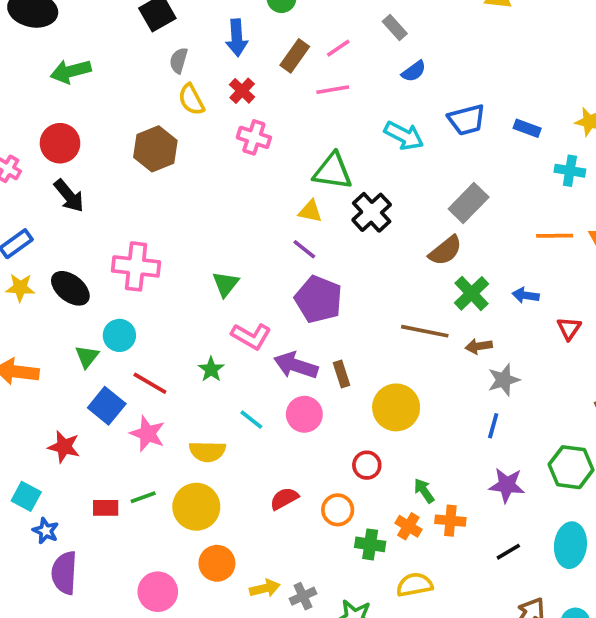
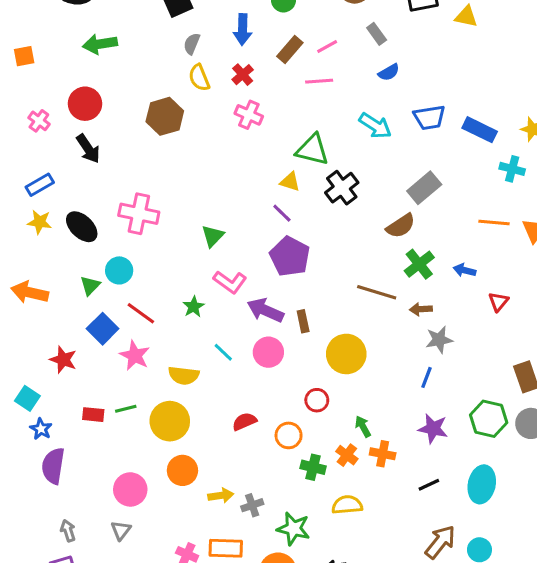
blue rectangle: (527, 128) -> (480, 130), size x1.5

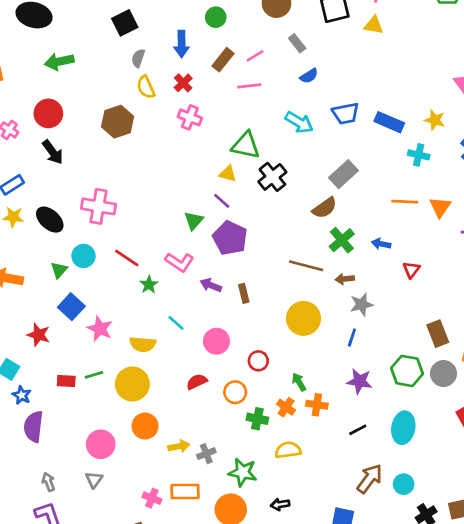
green triangle: (213, 236) -> (194, 221), moved
purple arrow: (265, 310) -> (211, 285), size x0.7
red line: (141, 313) -> (127, 258), moved
pink circle: (268, 352) -> (216, 341), moved
yellow circle: (346, 354) -> (303, 318), moved

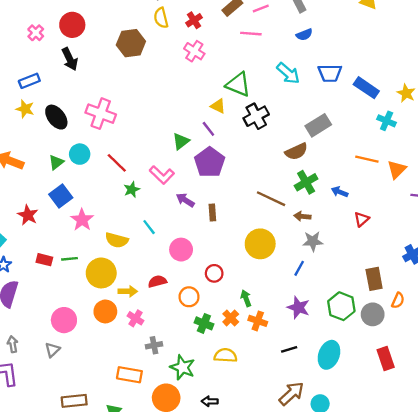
yellow arrow: (179, 446) -> (128, 291), moved
pink cross: (152, 498) -> (136, 318), moved

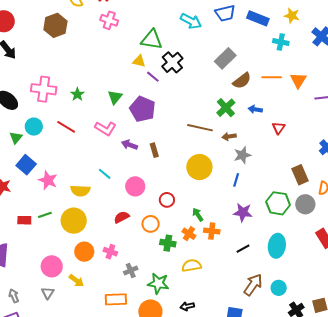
purple line: (208, 129) -> (153, 77), moved
brown semicircle: (296, 151) -> (242, 81), moved
green star: (132, 189) -> (77, 94), moved
yellow arrow: (128, 291) -> (76, 281), moved, turned 49

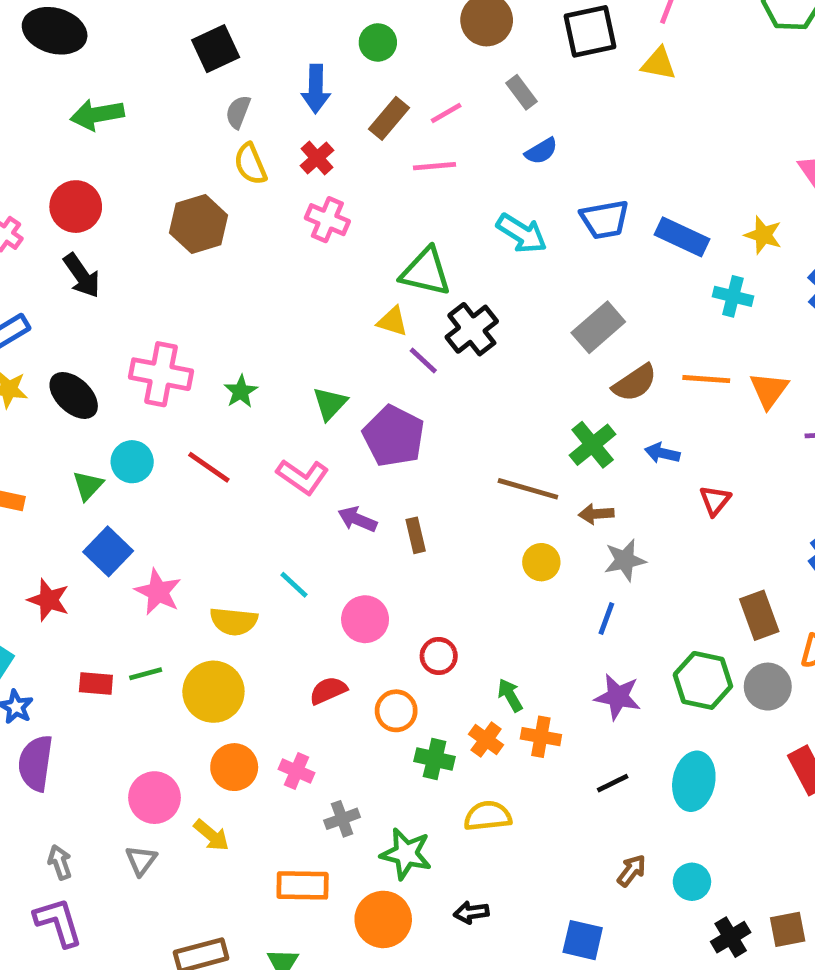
yellow circle: (199, 167) -> (541, 562), moved, size x0.6
brown arrow: (253, 285) -> (632, 871), size x0.6

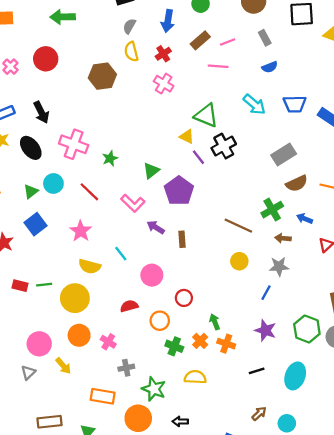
black arrow: (82, 276) -> (41, 112), moved
brown arrow: (596, 514) -> (283, 238), moved
pink star: (158, 592) -> (81, 231), moved

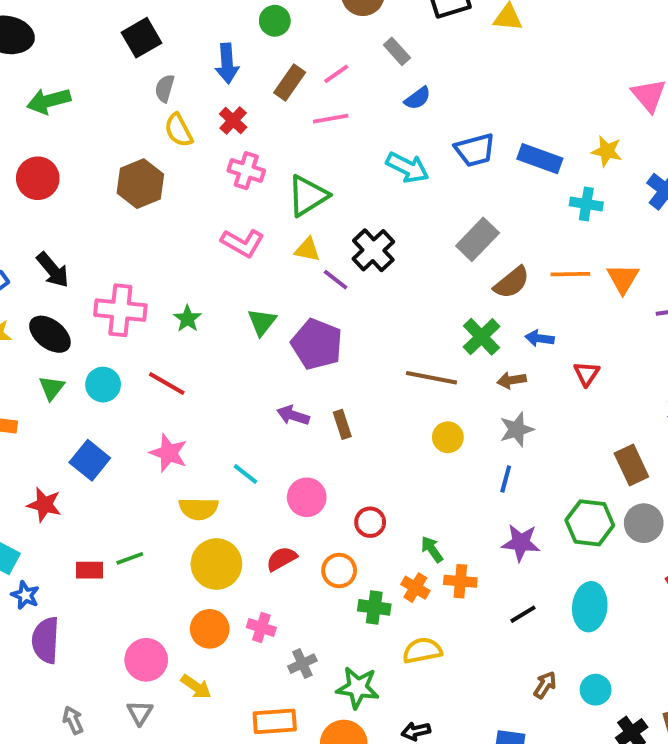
green triangle: (206, 116) -> (308, 196), moved, turned -40
green triangle: (31, 191) -> (52, 388), moved
pink L-shape: (133, 203) -> (243, 243), moved
yellow circle: (75, 298) -> (216, 564), moved

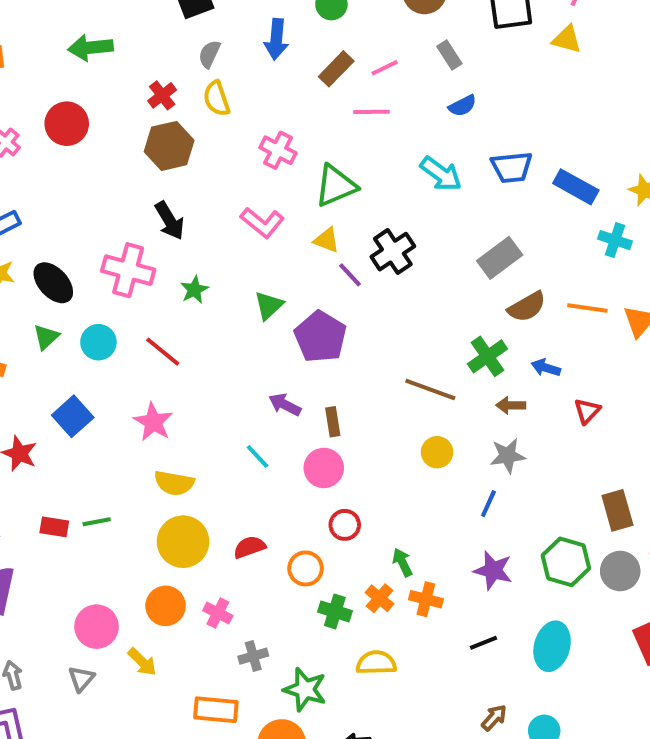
red cross: (233, 121) -> (162, 95), moved
black arrow: (53, 270) -> (170, 221), moved
cyan line: (246, 474) -> (257, 456), moved
pink circle: (307, 497) -> (324, 468), moved

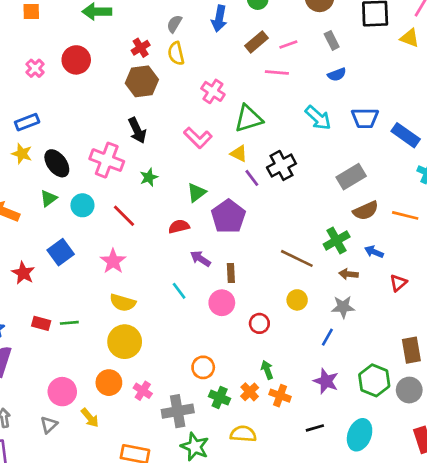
red circle: (345, 525) -> (259, 323), moved
red semicircle: (249, 547) -> (179, 227), moved
gray cross: (253, 656) -> (178, 411), moved, size x1.6

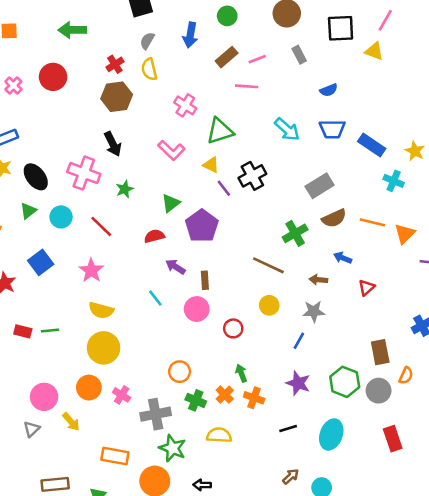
blue semicircle: (337, 75) -> (329, 90), moved
green cross: (337, 241) -> (295, 233), moved

